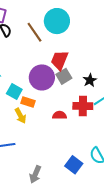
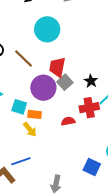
brown line: (35, 32) -> (24, 59), moved

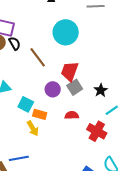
purple circle: (43, 88) -> (53, 89), size x0.6
red cross: (89, 108) -> (97, 131), moved, turned 30
red semicircle: (68, 121) -> (72, 115), moved

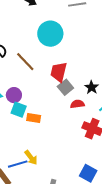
purple circle: (53, 89) -> (14, 95), moved
red semicircle: (72, 115) -> (77, 104), moved
yellow arrow: (33, 128) -> (31, 158), moved

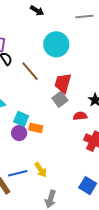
gray square: (65, 87) -> (60, 99), moved
purple circle: (14, 95) -> (19, 133), moved
yellow arrow: (31, 158) -> (41, 170), moved

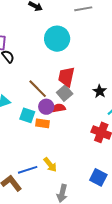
brown line: (30, 71) -> (38, 89), moved
red semicircle: (80, 116) -> (59, 108), moved
purple circle: (19, 133) -> (46, 107), moved

